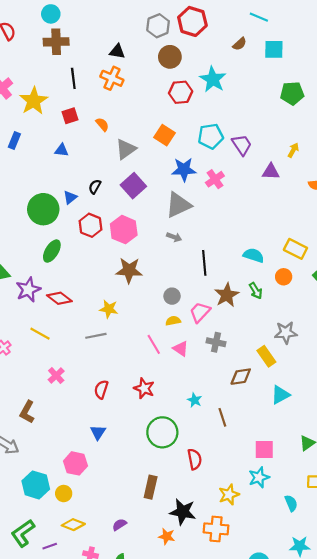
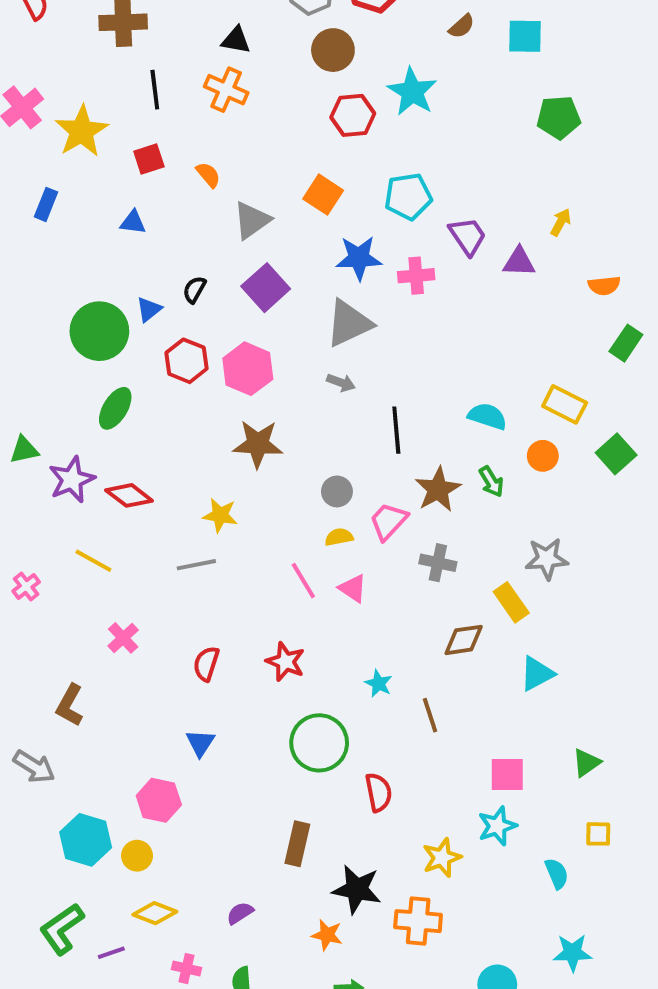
purple trapezoid: (242, 145) -> (468, 236), moved
pink cross: (215, 179) -> (416, 276), turned 30
gray cross: (216, 342) -> (438, 563), moved

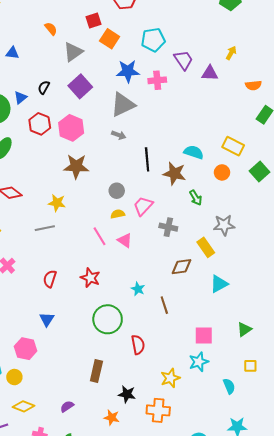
red square: (149, 159) -> (93, 21), moved
green arrow: (491, 482) -> (196, 198), moved
brown star: (438, 489) -> (174, 173), moved, turned -30
black star: (357, 889) -> (127, 394), size x0.7

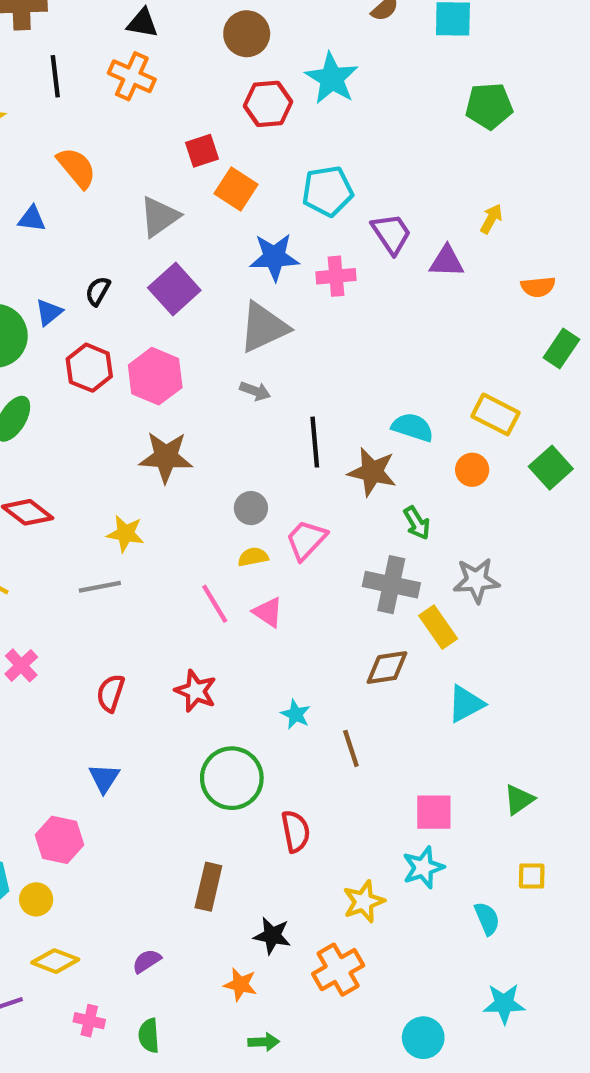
orange semicircle: (51, 29) -> (77, 168), moved, size x1.5
gray cross: (168, 227) -> (391, 585), moved, size x1.4
orange cross: (158, 410) -> (338, 970), turned -35

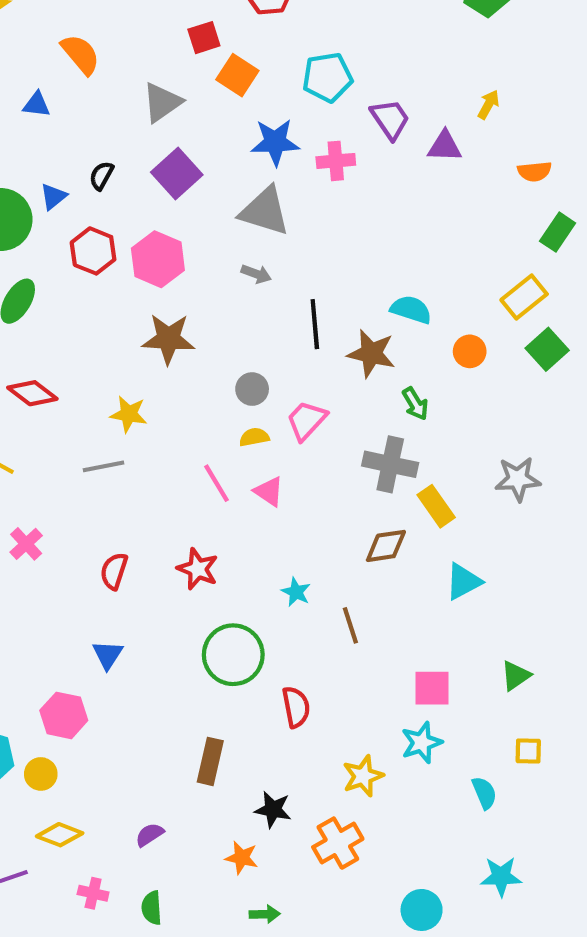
gray triangle: (264, 327) -> (265, 211), turned 42
yellow rectangle: (496, 414) -> (524, 297), moved, turned -66
gray star: (476, 580) -> (518, 479), moved

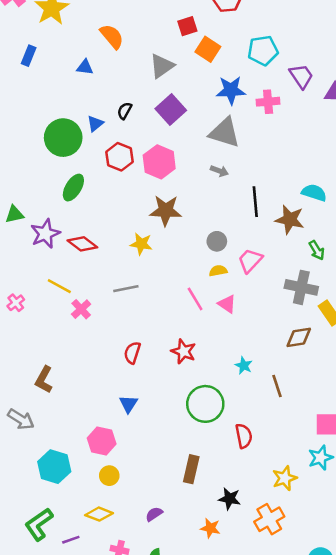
yellow star: (129, 414) -> (141, 244), moved
pink cross: (26, 544) -> (81, 309), moved
yellow circle: (41, 774) -> (109, 476), moved

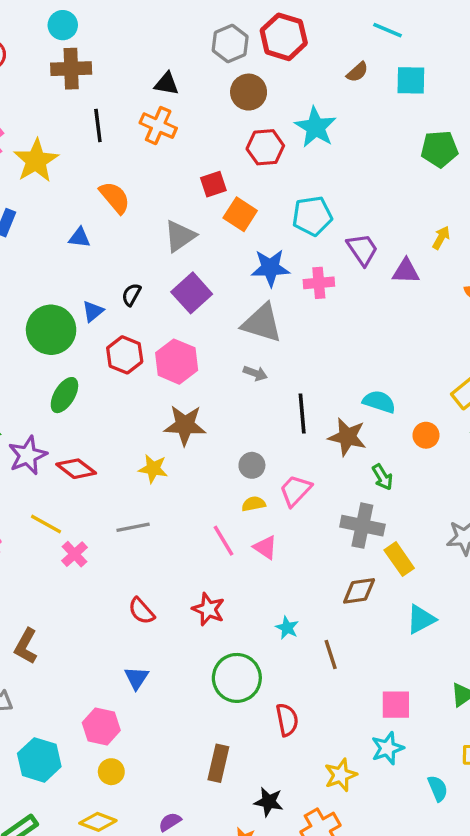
red semicircle: (132, 353) -> (141, 611), turned -60

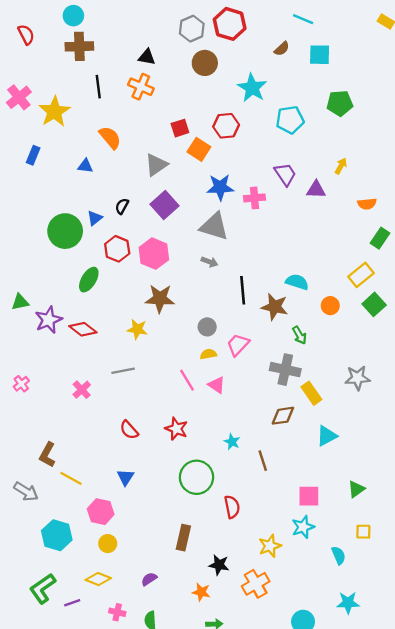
red hexagon: (265, 147) -> (226, 126), moved
cyan pentagon: (312, 216) -> (290, 120), moved
green ellipse: (64, 395) -> (89, 280), moved
yellow line: (46, 524) -> (71, 478), moved

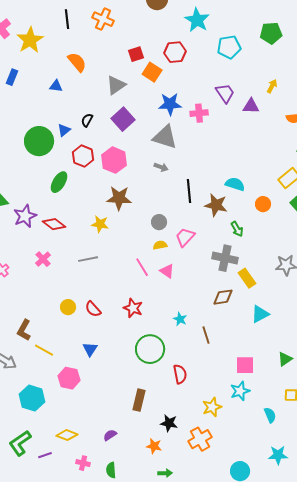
pink cross: (82, 390) -> (43, 259), moved
yellow circle: (108, 544) -> (68, 307), moved

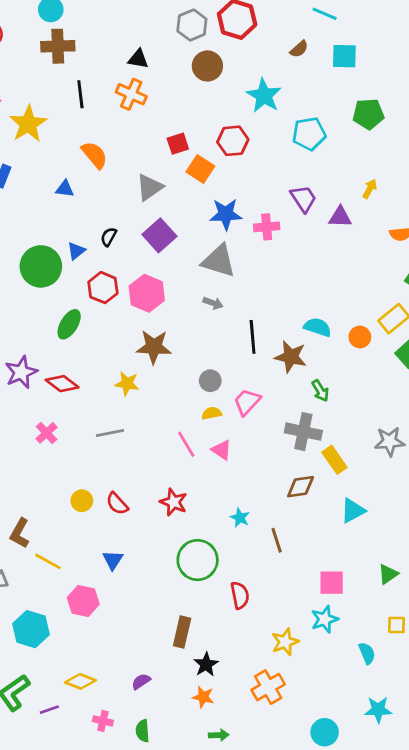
orange circle: (263, 204) -> (360, 337), moved
black star: (169, 423) -> (206, 664), moved, turned 30

